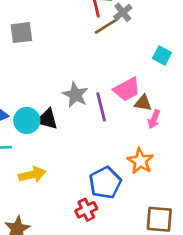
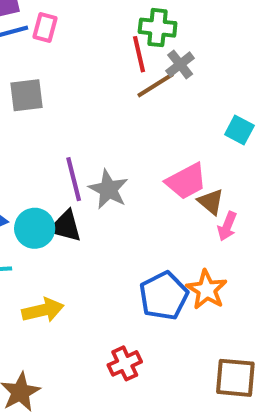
brown triangle: (143, 103) -> (211, 202), turned 30
purple line: (101, 107) -> (74, 179), moved
blue pentagon: (105, 183) -> (164, 296), moved

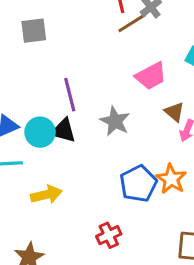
pink trapezoid: (186, 181) -> (151, 76), moved
gray star: (108, 189) -> (115, 121), moved

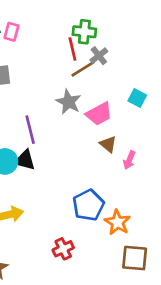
brown triangle: (174, 112) -> (108, 144), moved
gray star: (115, 121) -> (68, 102), moved
orange star: (171, 179) -> (117, 222), moved

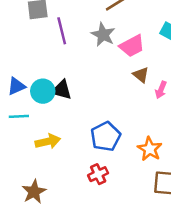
purple line: (30, 130) -> (62, 31), moved
blue pentagon: (88, 205) -> (106, 136), moved

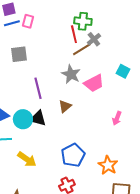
purple line: (62, 31) -> (38, 88), moved
brown triangle: (141, 75) -> (65, 106), moved, turned 40
yellow arrow: (48, 141) -> (27, 159), turned 48

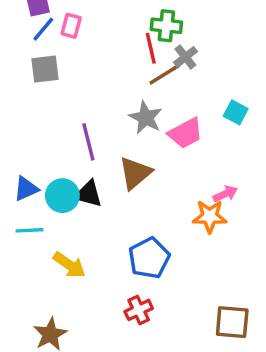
blue line: (12, 23) -> (43, 29), turned -35
gray square: (19, 54) -> (45, 69), moved
brown triangle: (65, 106) -> (135, 173), size x1.5
pink arrow: (117, 118) -> (225, 194), turned -136
orange star: (108, 165) -> (210, 216), moved, turned -30

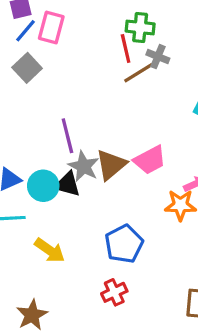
pink rectangle: (71, 26) -> (51, 27), size x1.4
gray cross: (185, 57) -> (158, 57), turned -30
gray square: (45, 69) -> (27, 68), turned -36
gray star: (146, 118) -> (84, 166), moved
pink trapezoid: (185, 133) -> (150, 160), moved

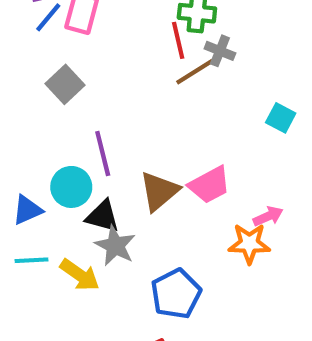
gray square: (27, 68) -> (65, 84), moved
gray star: (84, 166) -> (115, 246), moved
cyan circle: (43, 186) -> (71, 187), moved
yellow arrow: (50, 250) -> (80, 275), moved

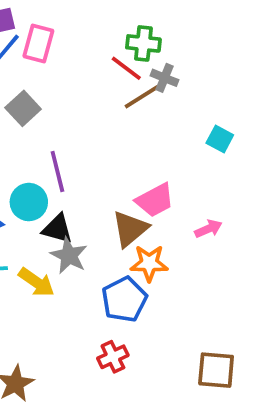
red line: (178, 40) -> (126, 68), turned -40
brown triangle: (159, 191) -> (130, 229), moved
orange star: (249, 244) -> (149, 263), moved

